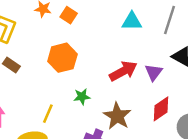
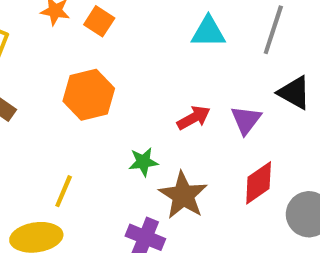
red arrow: (123, 71) -> (194, 118), size x0.7
green star: (82, 97) -> (143, 162), moved

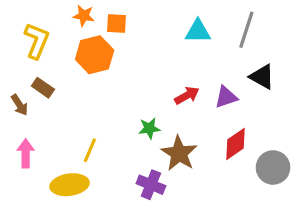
orange square: (99, 21) -> (116, 23), turned -30
orange hexagon: (89, 95) -> (95, 55), moved
purple triangle: (246, 120) -> (226, 97), turned 35

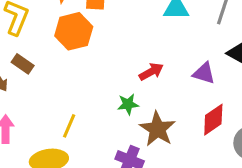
red arrow: (187, 95) -> (151, 72), moved
purple triangle: (226, 97) -> (204, 73), turned 35

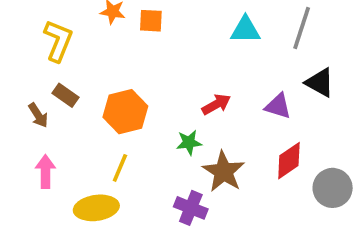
orange hexagon: (74, 31) -> (125, 112), moved

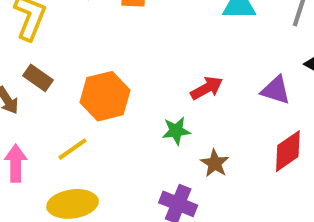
yellow line: (120, 168) -> (73, 149), moved, turned 32
brown star: (224, 172) -> (215, 163), size x0.6

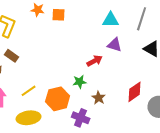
purple triangle: (276, 90) -> (115, 45), moved
orange hexagon: (105, 96) -> (58, 99), moved

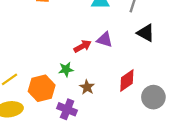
purple triangle: (115, 45) -> (105, 40), moved

